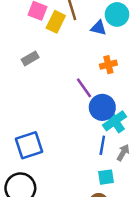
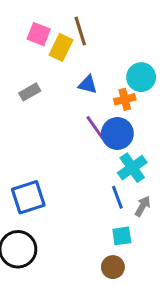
cyan circle: (117, 14) -> (141, 77), moved
blue triangle: (99, 28) -> (88, 85), moved
blue circle: (102, 107) -> (117, 133), moved
blue line: (102, 145) -> (117, 197), turned -30

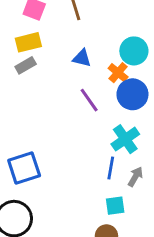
yellow rectangle: (61, 47) -> (28, 42), moved, turned 50
orange cross: (125, 99) -> (118, 73), turned -36
blue circle: (117, 133) -> (132, 94), moved
blue line: (117, 197) -> (111, 168), turned 30

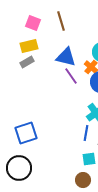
blue triangle: (82, 58) -> (66, 57), size x1.5
purple line: (89, 100) -> (71, 76), moved

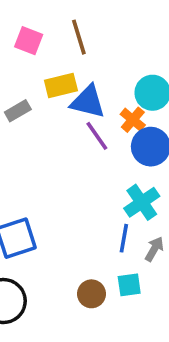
yellow rectangle: (29, 46) -> (61, 86), moved
brown circle: (83, 180) -> (91, 294), moved

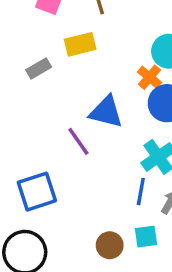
blue triangle: (88, 102) -> (106, 112), moved
purple line: (97, 136) -> (78, 141), moved

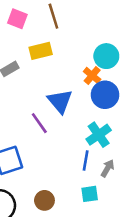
blue triangle: (106, 112) -> (60, 101), turned 36
brown circle: (110, 245) -> (44, 200), moved

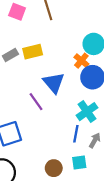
yellow rectangle: (41, 51) -> (33, 52), moved
brown circle: (44, 200) -> (54, 168), moved

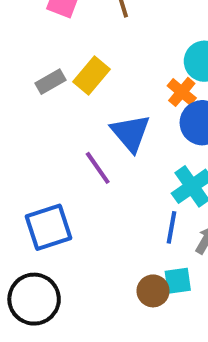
yellow rectangle: (33, 52) -> (92, 76), turned -36
brown circle: (54, 168) -> (153, 291), moved

